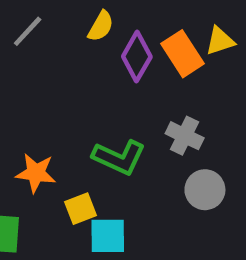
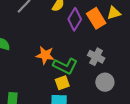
orange star: (36, 173) -> (45, 55), moved
yellow square: (81, 209) -> (62, 83), moved

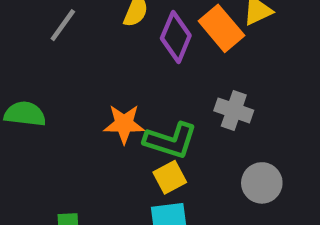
gray circle: (105, 82) -> (262, 183), moved

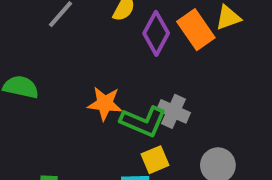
gray cross: (234, 110) -> (174, 111), moved
yellow square: (170, 177) -> (155, 160), moved

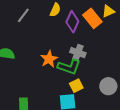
orange star: (105, 104) -> (49, 59), turned -30
gray cross: (174, 111) -> (78, 53), moved

